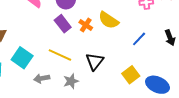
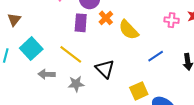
purple rectangle: (63, 24) -> (81, 23), turned 30
orange cross: (86, 25) -> (106, 18), moved
black triangle: (95, 61) -> (105, 69), turned -36

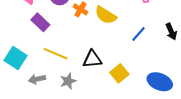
purple rectangle: (81, 23) -> (40, 22), moved, turned -36
black triangle: (105, 69) -> (92, 59), turned -36
yellow square: (139, 91) -> (119, 73), moved

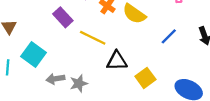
yellow line: (55, 54) -> (93, 38), moved
gray star: (68, 81) -> (79, 83), moved

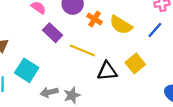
blue line: (169, 36) -> (155, 30), moved
yellow square: (145, 78) -> (135, 63), moved

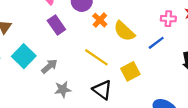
yellow line: (82, 51) -> (96, 57), moved
black triangle: (107, 71) -> (102, 90), moved, turned 30
gray arrow: (49, 92) -> (49, 66), moved, turned 140

